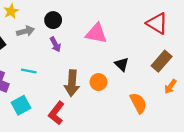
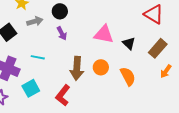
pink triangle: (96, 33) -> (104, 34), moved
black triangle: (122, 64) -> (129, 43), moved
orange semicircle: (138, 103) -> (128, 76), moved

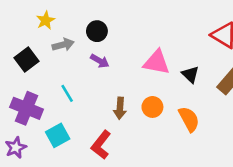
purple arrow: (62, 33) -> (100, 61), turned -32
cyan line: (38, 57) -> (67, 93), turned 48
brown arrow: (77, 68) -> (120, 108), size x0.7

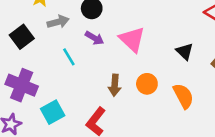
pink triangle: (157, 62) -> (132, 39), moved, turned 32
cyan line: (67, 93) -> (69, 57), moved

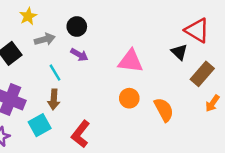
pink triangle: (132, 39) -> (131, 61), moved, turned -36
black triangle: (185, 51) -> (179, 52), moved
brown arrow: (115, 85) -> (54, 99), moved

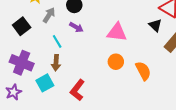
gray arrow: (45, 39) -> (49, 15), turned -42

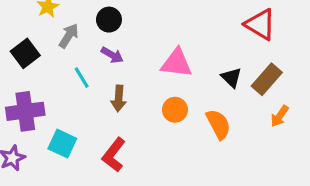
black triangle: (155, 25) -> (231, 78), moved
purple cross: (22, 63) -> (25, 111), turned -30
brown arrow: (56, 63) -> (119, 98), moved
cyan square: (45, 83) -> (62, 144), turned -36

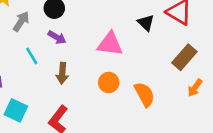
black triangle: (231, 78) -> (146, 23), moved

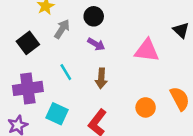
cyan line: (32, 56) -> (66, 72), moved
orange circle: (109, 83) -> (146, 107), moved

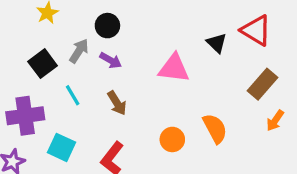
gray arrow: (62, 29) -> (79, 51), moved
black square: (28, 43) -> (43, 64), moved
brown arrow: (101, 78) -> (117, 103), turned -36

